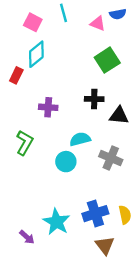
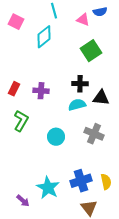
pink square: (33, 22) -> (16, 22), moved
cyan diamond: (36, 54) -> (44, 37), moved
red rectangle: (16, 75) -> (14, 89), moved
cyan semicircle: (80, 139) -> (77, 105), moved

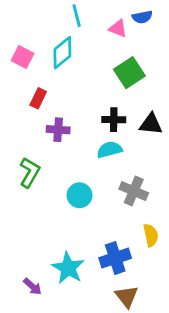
pink square: (16, 22) -> (22, 57), moved
red rectangle: (14, 89) -> (38, 98), moved
black triangle: (101, 98) -> (151, 124), moved
yellow semicircle: (106, 182) -> (151, 235), moved

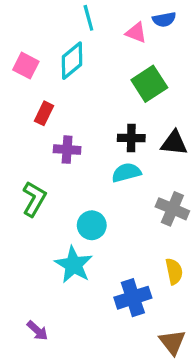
gray cross: (134, 191) -> (172, 209), moved
cyan star: (68, 268) -> (74, 265), moved
brown triangle: (127, 296) -> (172, 342), moved

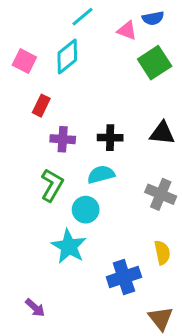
cyan line: (88, 18) -> (83, 17), turned 65
green square: (149, 84) -> (155, 63), moved
black cross: (131, 138) -> (110, 138), moved
cyan semicircle: (126, 173) -> (101, 174), moved
green L-shape: (34, 199) -> (52, 185), moved

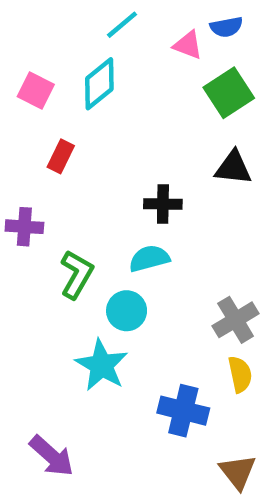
black triangle: (162, 133) -> (233, 168), moved
purple cross: (63, 139) -> (24, 227), moved
gray cross: (161, 194) -> (236, 320), moved, turned 36
blue cross: (124, 277) -> (183, 411), turned 32
purple arrow: (35, 308) -> (52, 456), size x1.5

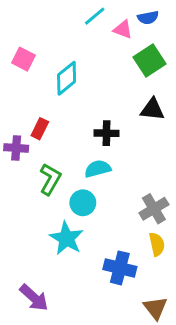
cyan line: (122, 25) -> (95, 16), moved
cyan diamond: (99, 84) -> (67, 78), moved
red rectangle: (61, 156) -> (40, 129), moved

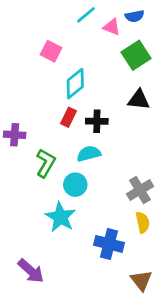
pink square: (24, 59) -> (51, 51), moved
cyan diamond: (67, 78) -> (75, 84), moved
red rectangle: (40, 129) -> (69, 117), moved

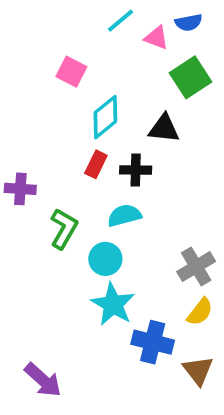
black triangle: (139, 100) -> (164, 128), moved
cyan star: (60, 217) -> (113, 304), moved
yellow semicircle: (143, 222) -> (200, 312), turned 50
brown triangle: (141, 280) -> (198, 371), moved

